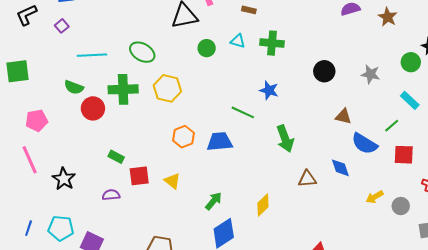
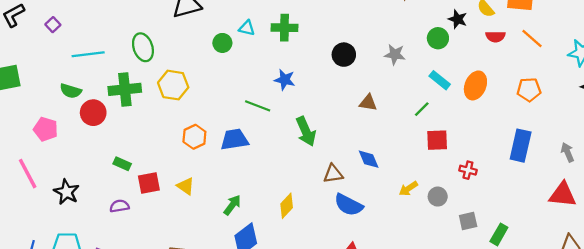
green circle: (207, 48) -> (222, 43), moved
green ellipse: (142, 52) -> (143, 47), turned 45
pink pentagon: (37, 121) -> (46, 129), moved, turned 30
blue semicircle: (365, 144) -> (349, 205), moved

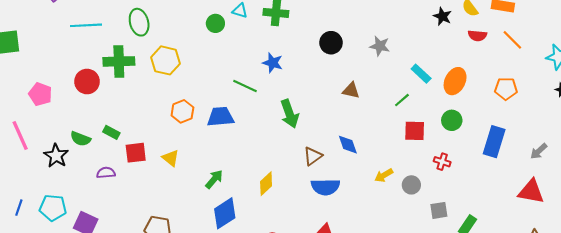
green circle: (438, 38) -> (452, 120), moved
green semicircle: (71, 91) -> (81, 139), moved
gray arrow: (567, 152) -> (539, 151), turned -114
brown triangle: (333, 174) -> (313, 156), turned -30
blue semicircle: (349, 205) -> (325, 187), turned -32

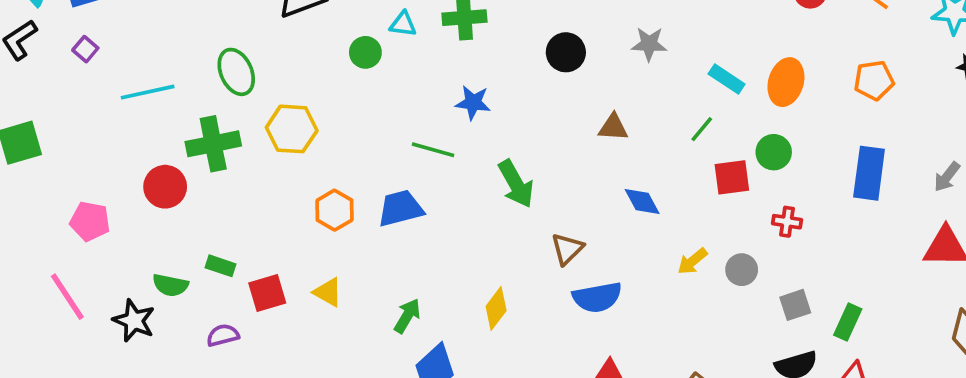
green circle: (452, 120) -> (774, 152), moved
blue diamond: (348, 145) -> (642, 202), moved

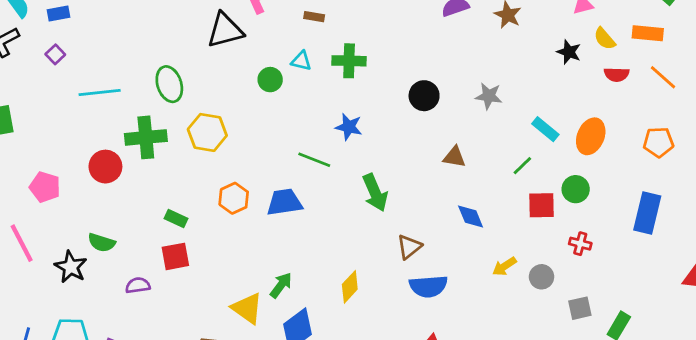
green rectangle: (221, 266) -> (176, 219), moved
yellow triangle: (328, 292) -> (247, 308), moved, size x1.4

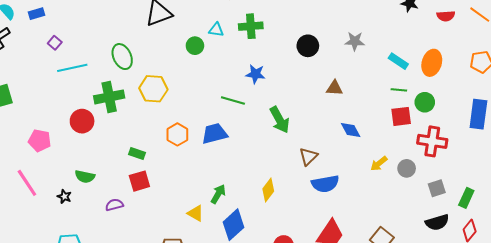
purple square: (55, 54) -> (55, 43), moved
green line: (522, 166) -> (399, 90), moved, turned 56
red cross: (580, 244) -> (432, 141), size x1.8
black star: (71, 267) -> (64, 196), size x0.6
yellow triangle: (247, 308) -> (195, 213), size x0.7

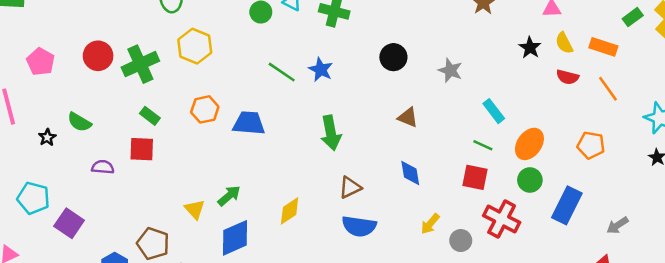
orange ellipse: (432, 63) -> (529, 144), moved
green cross: (109, 97) -> (140, 64), moved, turned -32
green line: (233, 101) -> (282, 72), moved
green circle: (425, 102) -> (530, 180), moved
yellow arrow: (379, 164) -> (430, 224), turned -30

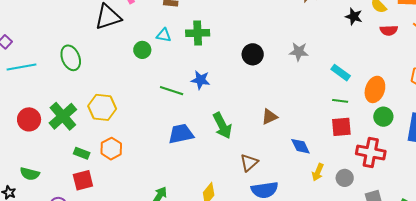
yellow hexagon: (195, 46) -> (102, 107), moved
orange hexagon: (205, 109) -> (111, 149), moved
brown triangle: (408, 117) -> (270, 117), moved, turned -30
blue trapezoid: (249, 123) -> (181, 134), moved
blue diamond: (410, 173) -> (300, 146), moved

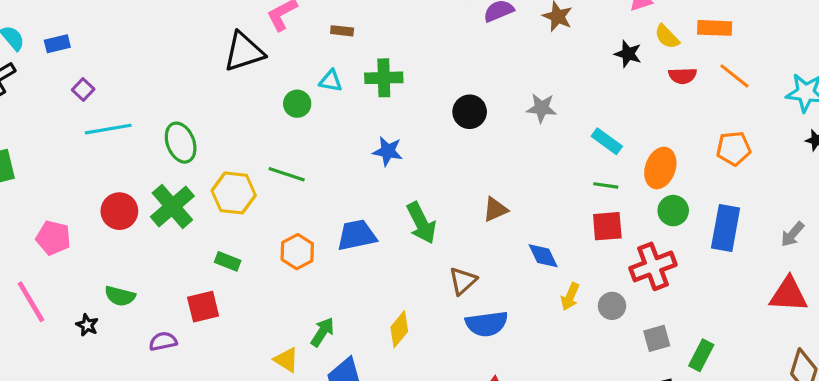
green ellipse: (71, 58) -> (181, 143), moved
green line: (172, 91) -> (287, 174), moved
orange hexagon: (111, 149) -> (297, 252), moved
red cross: (371, 152) -> (653, 266), turned -32
green rectangle: (82, 153) -> (228, 261), moved

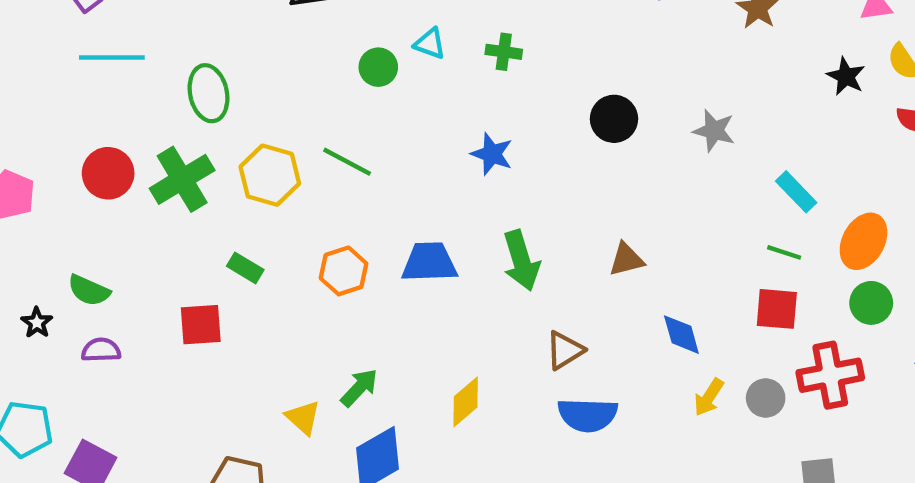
green cross: (384, 78) -> (504, 52), size x0.7
gray circle: (612, 306) -> (766, 398), moved
purple semicircle: (163, 341) -> (101, 350), moved

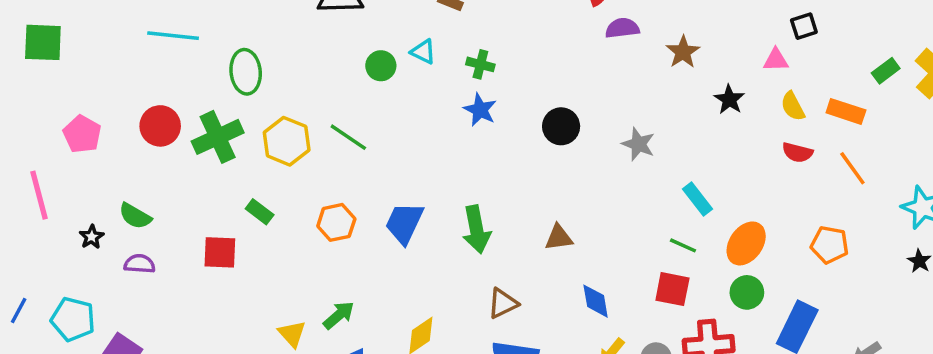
black star: (846, 76) -> (729, 100), moved
blue star: (492, 154) -> (480, 110), moved
blue trapezoid: (429, 262) -> (404, 223), turned -69

